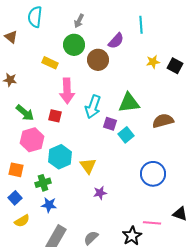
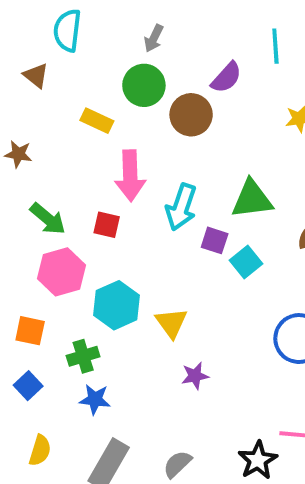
brown triangle: (11, 37) -> (36, 76), moved
yellow semicircle: (22, 221) -> (40, 450), moved, turned -42

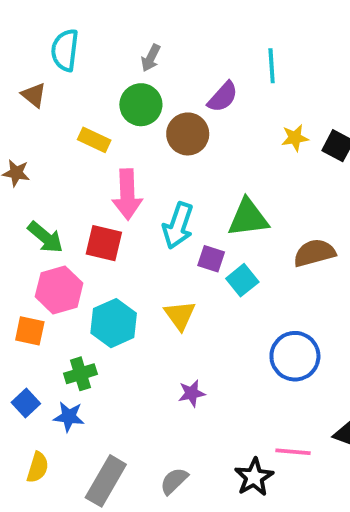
red square: (107, 225) -> (104, 243), size x1.4
yellow triangle: (171, 323) -> (180, 315), moved
orange square: (30, 331) -> (30, 331), moved
blue star: (95, 399) -> (69, 417), moved

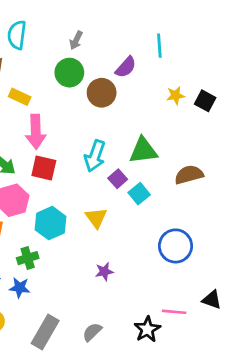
yellow rectangle: (94, 140) -> (20, 97), moved
pink arrow: (127, 194) -> (36, 132), moved
purple square: (211, 259) -> (118, 179), turned 30

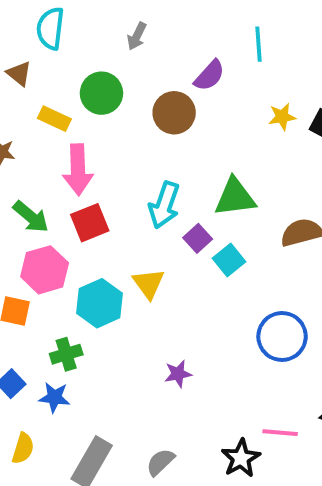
green circle: (69, 73) -> (101, 93), moved
red square: (44, 168) -> (90, 223), turned -35
yellow triangle: (96, 218) -> (149, 284), moved

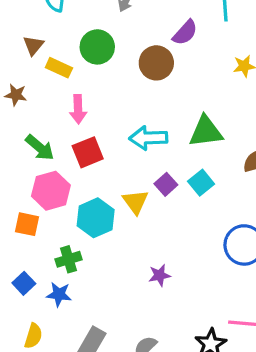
brown triangle: (19, 74) -> (33, 45), moved, turned 30
pink arrow: (78, 170) -> (78, 109), size x0.7
cyan arrow: (164, 205) -> (148, 138), turned 69
purple square: (198, 238) -> (166, 184), moved

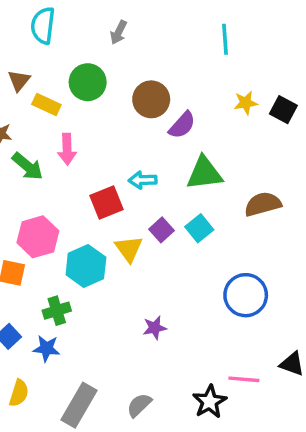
purple semicircle: (185, 33) -> (182, 125), moved
cyan arrow: (148, 138) -> (143, 180), size x0.7
green arrow: (40, 148) -> (28, 166), moved
red square: (88, 152) -> (107, 202), moved

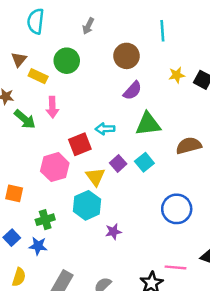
brown circle: (151, 99) -> (126, 56), moved
pink hexagon: (38, 237) -> (55, 167), moved
cyan hexagon: (86, 266) -> (87, 205), moved

